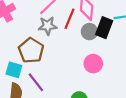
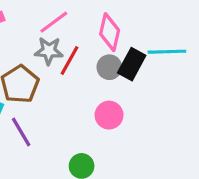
red line: (69, 19) -> (70, 61), moved

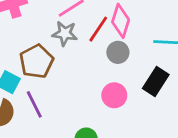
red line: (70, 61) -> (98, 29), moved
black rectangle: (132, 64) -> (156, 81), moved

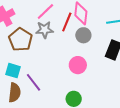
brown pentagon: (36, 61) -> (20, 40), moved
pink circle: (114, 95) -> (78, 65), moved

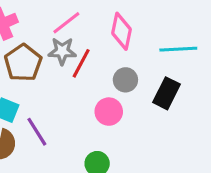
red line: (67, 22) -> (81, 63), moved
gray circle: (83, 35) -> (125, 80), moved

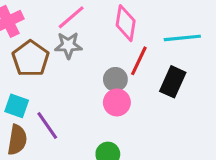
red line: (81, 63) -> (139, 61), moved
gray circle: (125, 80) -> (115, 79), moved

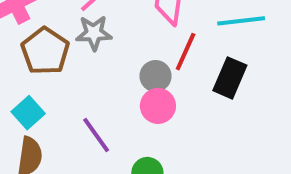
cyan square: (17, 106) -> (28, 113), turned 30
purple line: (47, 126) -> (96, 135), moved

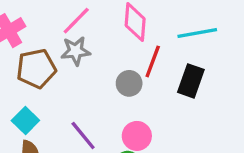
brown pentagon: (45, 51) -> (36, 69), turned 30
pink circle: (158, 106) -> (137, 136), moved

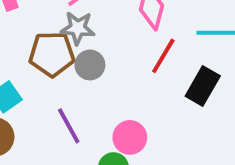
brown pentagon: (36, 69) -> (52, 54), moved
gray circle: (129, 83) -> (90, 65), moved

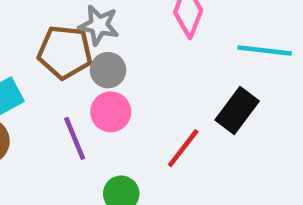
red line: (163, 56) -> (183, 148), moved
pink circle: (130, 137) -> (111, 112), moved

